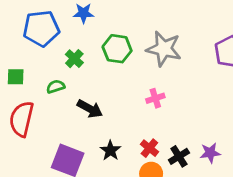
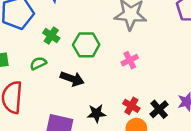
green hexagon: (117, 49) -> (86, 45), moved
black star: (110, 150) -> (96, 113), turned -30

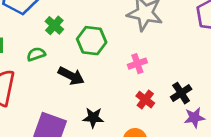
red cross: (131, 106) -> (145, 100), moved
black cross: (159, 109) -> (181, 93), moved

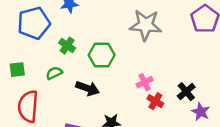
pink cross: (137, 64) -> (145, 82), moved
purple star: (194, 118) -> (201, 112), turned -30

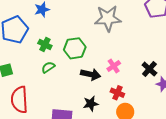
green semicircle: (54, 73) -> (48, 67), moved
black arrow: (87, 88) -> (91, 74), moved
red cross: (155, 101) -> (117, 93), moved

